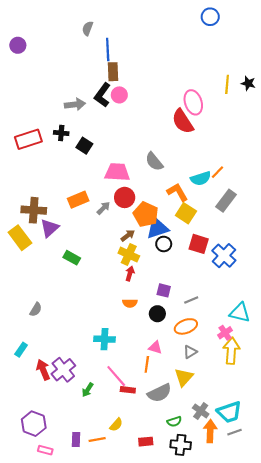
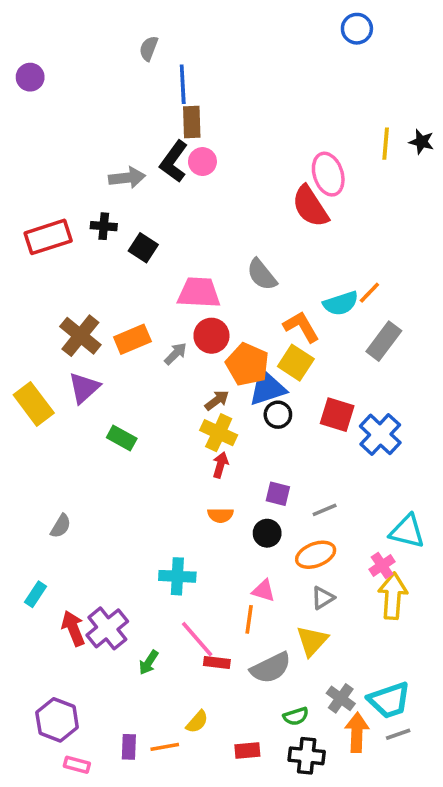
brown cross: (34, 210) -> (80, 336), moved, turned 35
yellow square: (186, 213) -> (296, 363), moved

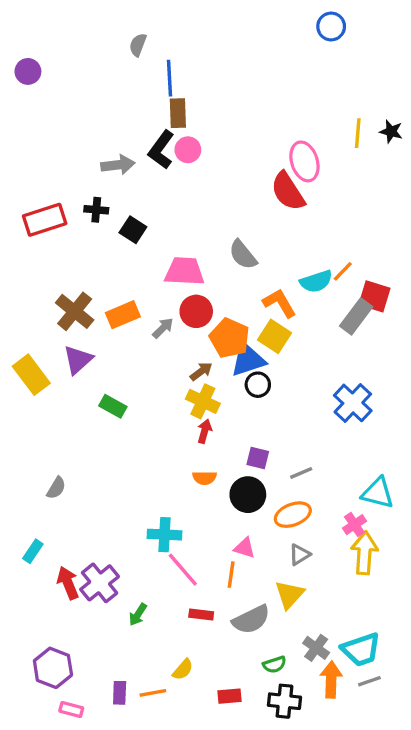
red square: (337, 415) -> (374, 296), moved
black circle: (267, 533) -> (248, 495), size x1.4
pink line: (197, 639) -> (183, 570), moved

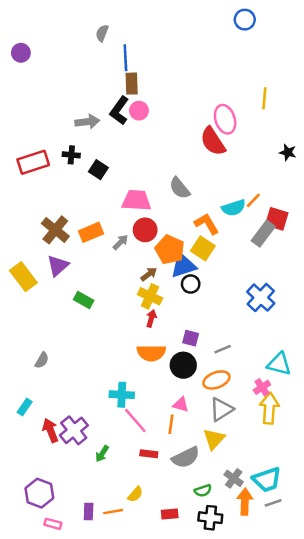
black star: (391, 131) -> (288, 152), moved
orange semicircle: (205, 478) -> (151, 353), size x1.6
gray triangle: (299, 555) -> (221, 409), size x1.5

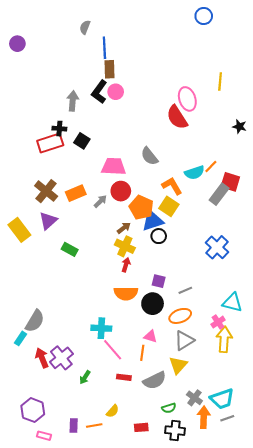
gray arrow: (87, 122) -> (73, 101), turned -78
red rectangle: (33, 162) -> (50, 143), moved
gray semicircle: (42, 360) -> (35, 321), moved, size x1.6

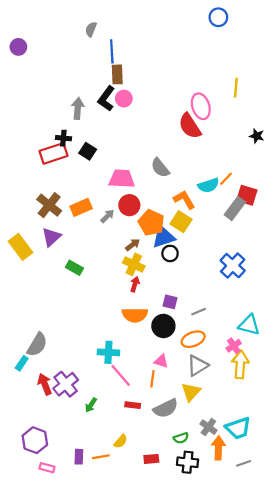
gray line: (227, 418) -> (244, 463), moved

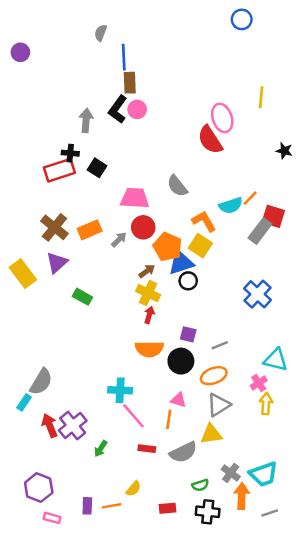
yellow arrow: (240, 364) -> (266, 404), size x0.7
yellow triangle: (191, 392) -> (211, 434), turned 40

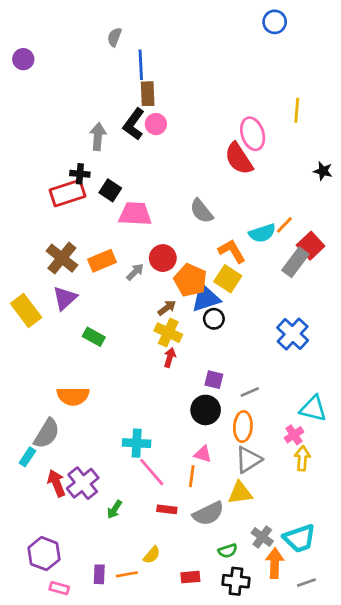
pink trapezoid: (135, 198) -> (135, 214), moved
red square: (273, 216) -> (311, 246), turned 30
orange semicircle: (149, 349) -> (73, 396), moved
orange ellipse: (214, 376) -> (243, 427), turned -65

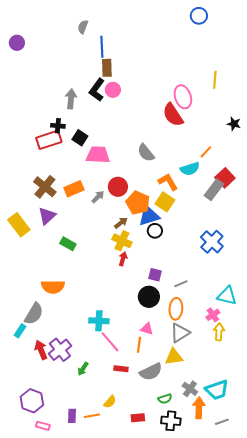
orange line: (284, 225) -> (206, 152), moved

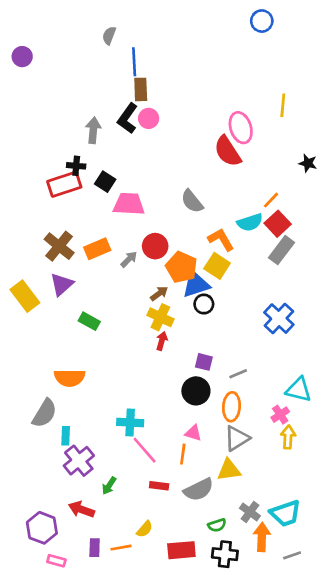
red square: (225, 178) -> (278, 224), moved
cyan rectangle: (20, 331) -> (66, 436), moved, turned -32
red arrow: (41, 350) -> (81, 509), moved, turned -48
red rectangle: (138, 418) -> (181, 550), size x1.5

